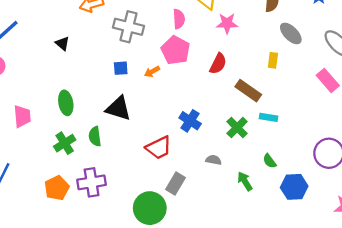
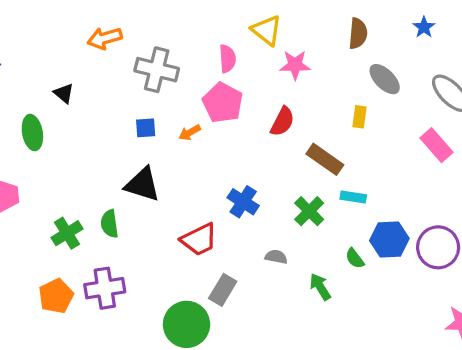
green ellipse: (66, 103) -> (32, 133), moved
blue hexagon: (294, 187) -> (389, 239), moved

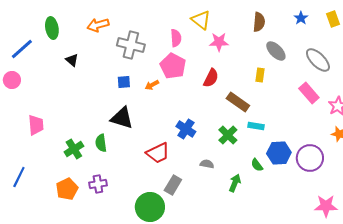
green ellipse: (32, 133) -> (52, 28), moved
green arrow: (320, 287) -> (235, 183), turned 54
purple cross: (105, 288) -> (98, 184), size x0.7

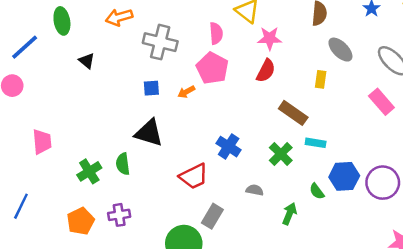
red semicircle: (211, 78) -> (266, 71), moved

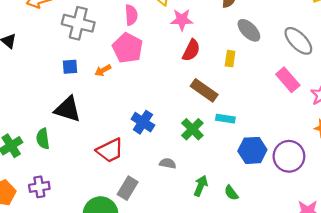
red semicircle: (266, 71) -> (191, 50), moved
green semicircle: (317, 191) -> (231, 193), moved

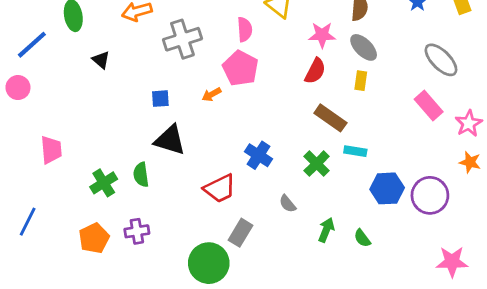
pink star: (182, 20) -> (322, 35), moved
gray cross: (78, 23) -> (182, 39), turned -32
gray ellipse: (249, 30) -> (364, 47), moved
blue square: (70, 67) -> (160, 99), moved
gray semicircle: (168, 163) -> (288, 204), turned -140

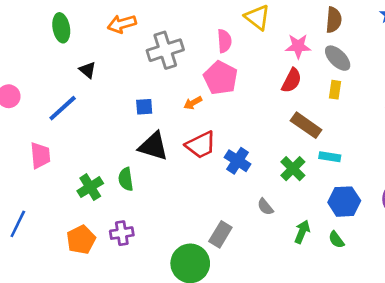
blue line: (32, 45) -> (63, 108), moved
red trapezoid: (220, 188) -> (201, 145), moved
blue hexagon: (387, 188) -> (344, 202), moved

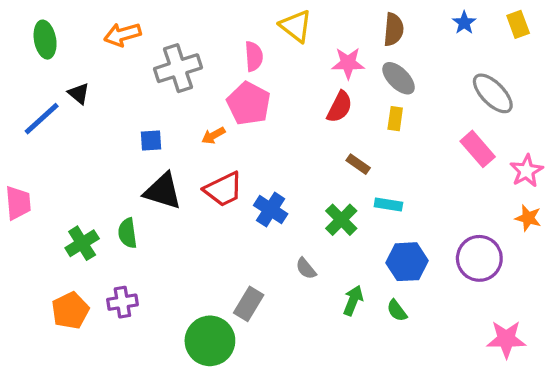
blue line: (63, 108) -> (42, 119), moved
brown rectangle: (306, 125) -> (358, 164), size x0.6

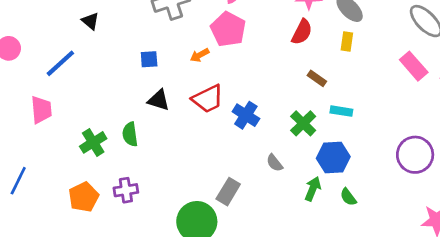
blue line: (42, 119) -> (60, 63), moved
black triangle: (163, 191) -> (159, 100), size x0.7
blue hexagon: (407, 262) -> (333, 157), moved

